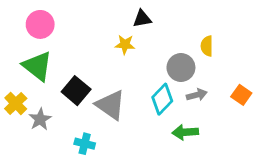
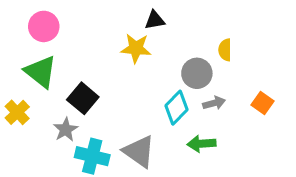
yellow star: (125, 45) -> (136, 48), size x1.4
gray triangle: (111, 105) -> (139, 151), moved
gray star: (40, 119) -> (66, 130), moved
cyan cross: (85, 144) -> (92, 156), size x1.5

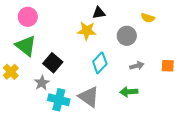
yellow semicircle: (225, 50) -> (148, 18), moved, turned -72
gray circle: (197, 73) -> (127, 36), moved
orange square: (262, 103) -> (168, 66), turned -32
cyan diamond: (177, 108) -> (100, 63), moved

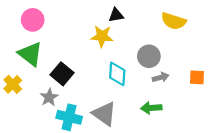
yellow semicircle: (148, 18) -> (174, 21), size x1.5
gray circle: (127, 36) -> (149, 56), moved
cyan diamond: (100, 63) -> (117, 74), turned -40

